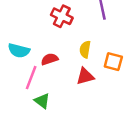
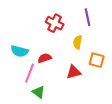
yellow semicircle: (85, 49) -> (78, 42), moved

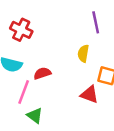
red cross: (55, 23) -> (21, 30), moved
red triangle: (74, 72) -> (89, 94), moved, turned 35

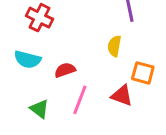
pink line: (24, 92) -> (80, 100), moved
green triangle: (35, 116) -> (39, 109), moved

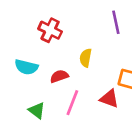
red cross: (39, 18) -> (50, 30), moved
yellow semicircle: (114, 46) -> (86, 58), moved

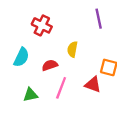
cyan semicircle: (26, 67) -> (21, 57), turned -78
green triangle: (37, 111) -> (30, 95), turned -49

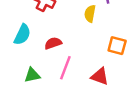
yellow semicircle: (72, 49) -> (90, 14), moved
red triangle: (93, 85) -> (100, 76), moved

